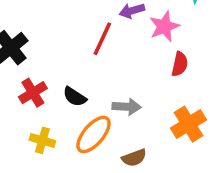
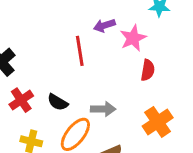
red line: (102, 39) -> (80, 51), turned -32

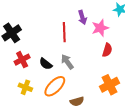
purple arrow: (104, 25) -> (82, 17), turned -96
gray arrow: (103, 109) -> (67, 62), moved, turned -133

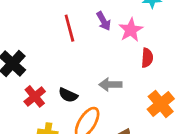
red line: (64, 32) -> (69, 28), moved
gray arrow: (67, 62) -> (110, 85), moved, turned -42

